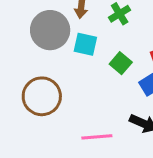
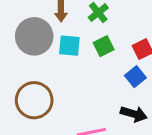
green square: (121, 63) -> (104, 46), moved, turned 30

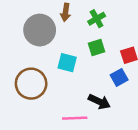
cyan square: (69, 46) -> (67, 63), moved
black arrow: (134, 114) -> (99, 102), moved

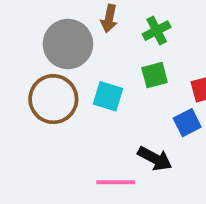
brown circle: (31, 84) -> (53, 99), moved

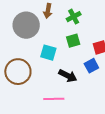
brown circle: (53, 99) -> (18, 72), moved
black arrow: (155, 159) -> (68, 76), moved

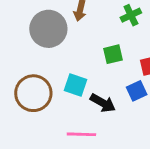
green cross: (74, 17) -> (131, 15), moved
cyan square: (48, 53) -> (76, 85), moved

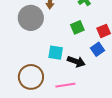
brown circle: (33, 93) -> (31, 77), moved

